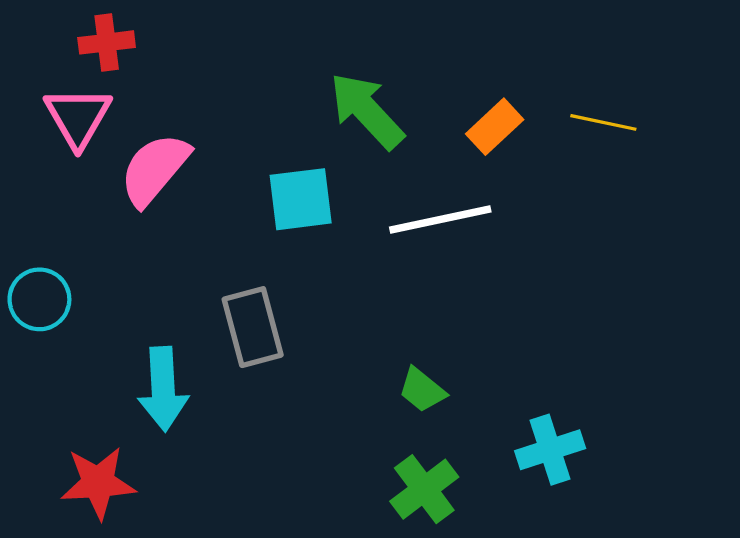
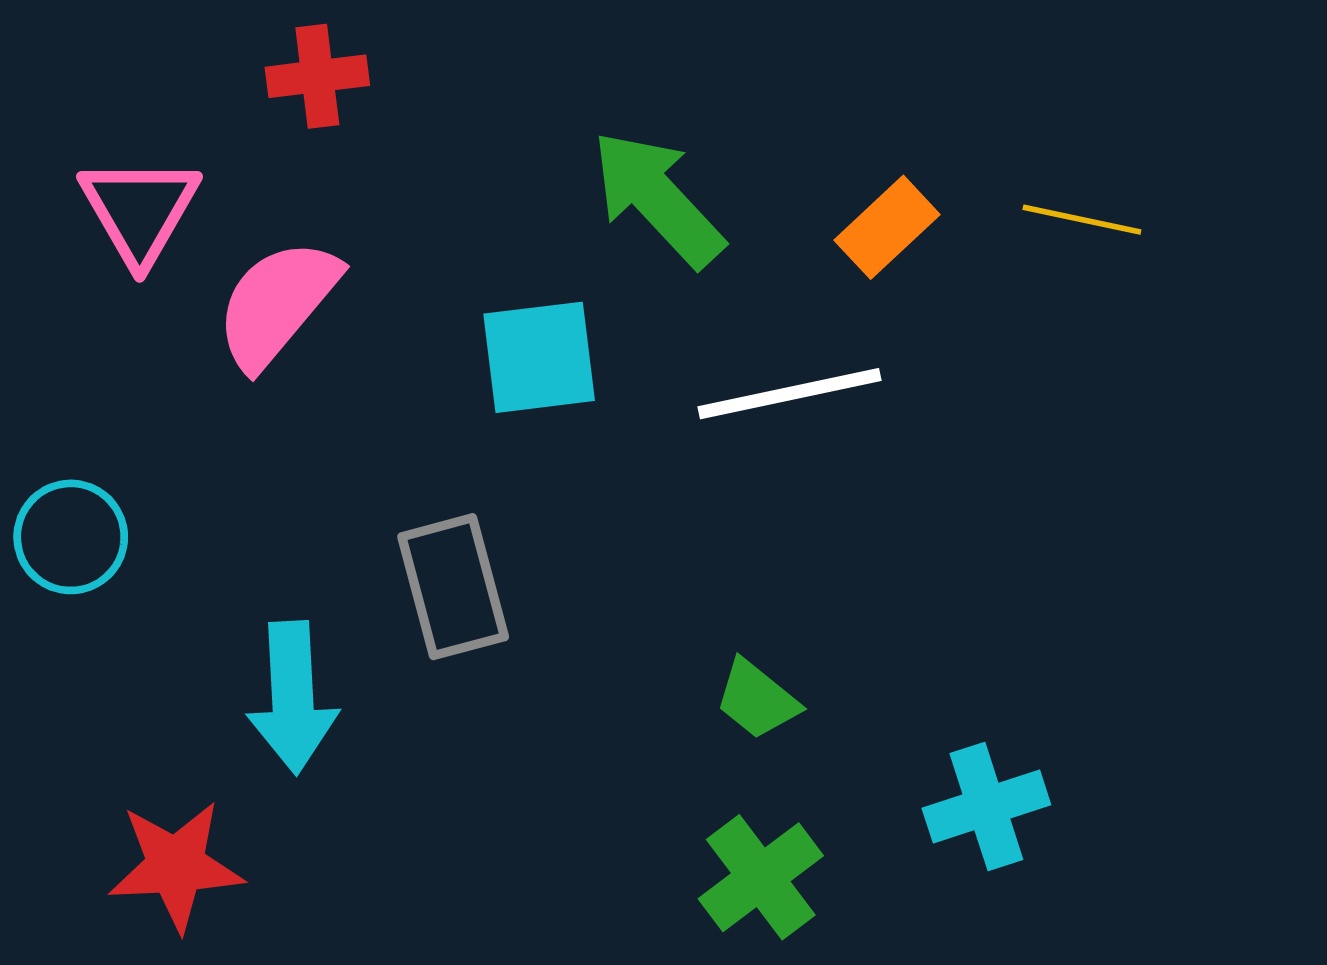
red cross: (107, 42) -> (317, 76), moved

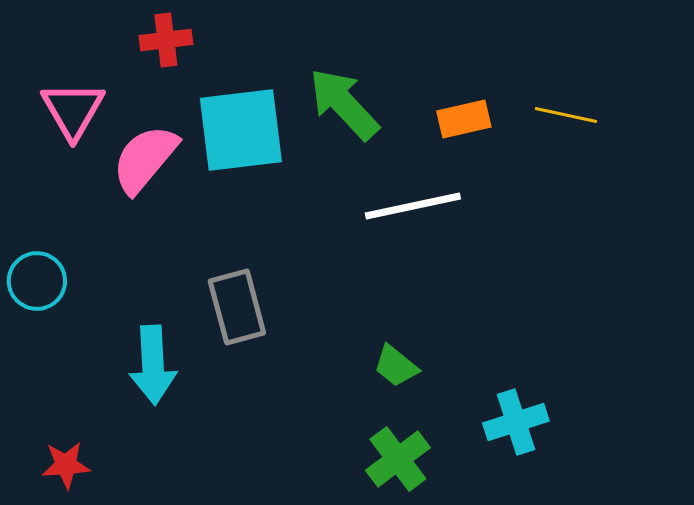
orange rectangle: (887, 227) -> (464, 119), turned 30
cyan square: (539, 357) -> (241, 130), moved, size x1.4
red star: (176, 866) -> (66, 465), moved, size x0.7

